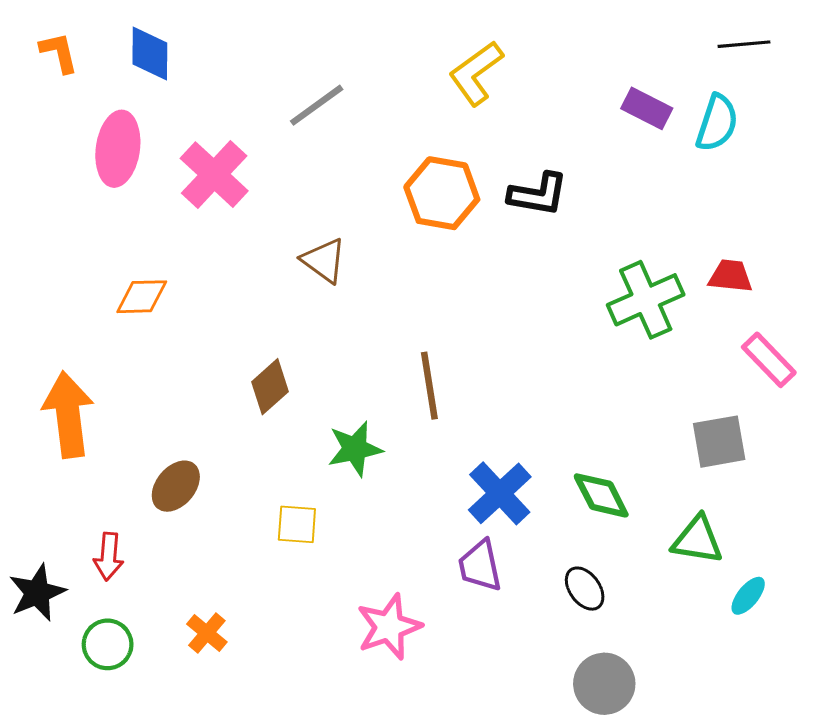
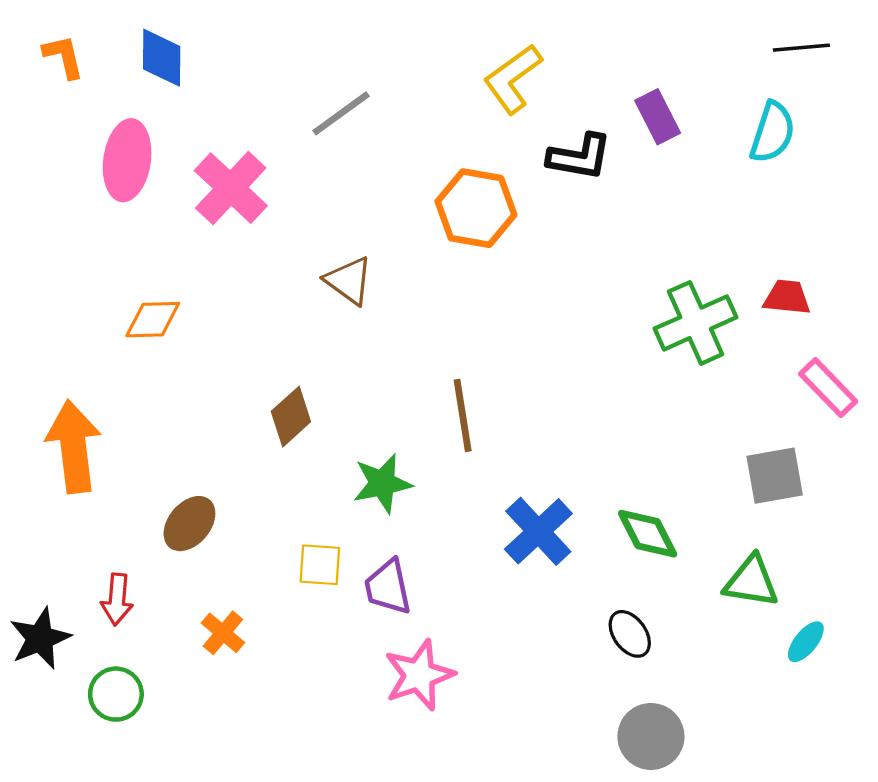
purple rectangle: (647, 108) -> (658, 117), moved, turned 36
black L-shape: (538, 194) -> (580, 157), moved
purple trapezoid: (480, 566) -> (388, 587), moved
orange cross: (207, 633) -> (223, 633), moved

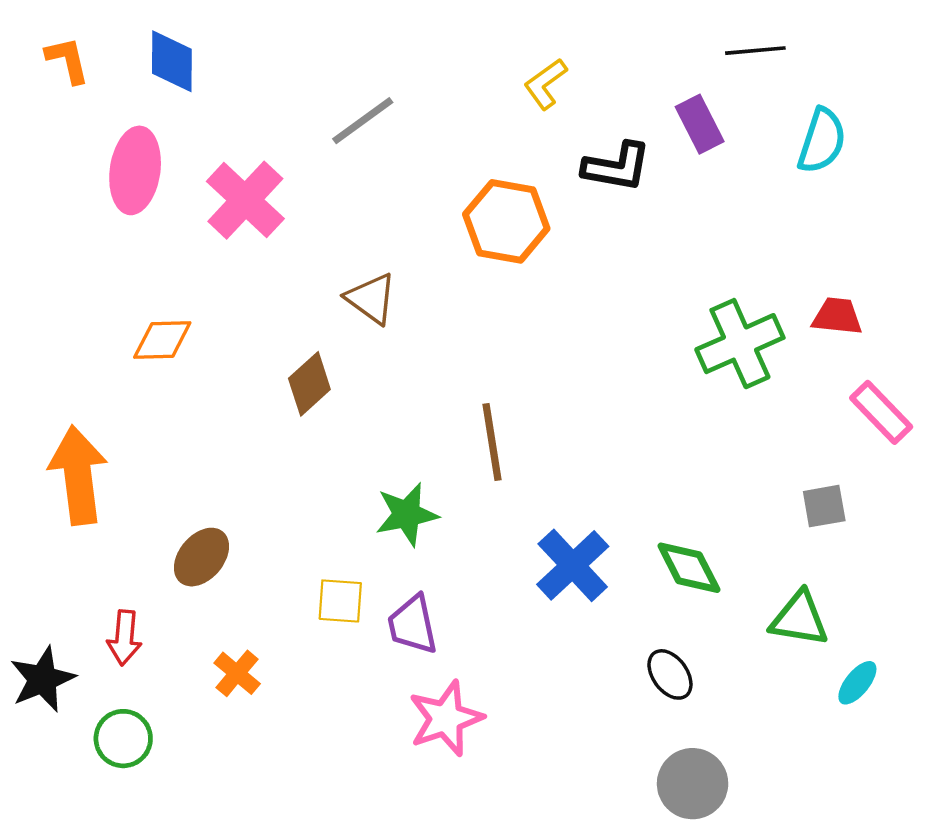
black line: (801, 48) -> (755, 51), moved
yellow L-shape: (513, 79) -> (545, 84), size x0.7
brown diamond: (291, 417) -> (309, 384), moved
gray square: (775, 476) -> (824, 506), size x0.7

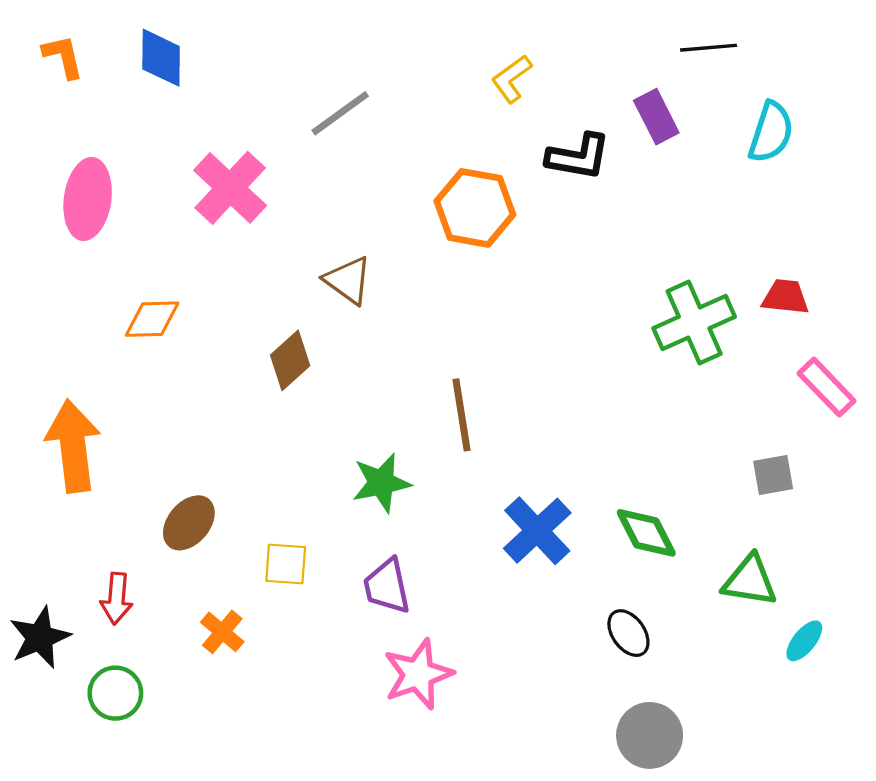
pink ellipse: (135, 170) -> (88, 199), moved
yellow square: (340, 601) -> (286, 564), moved

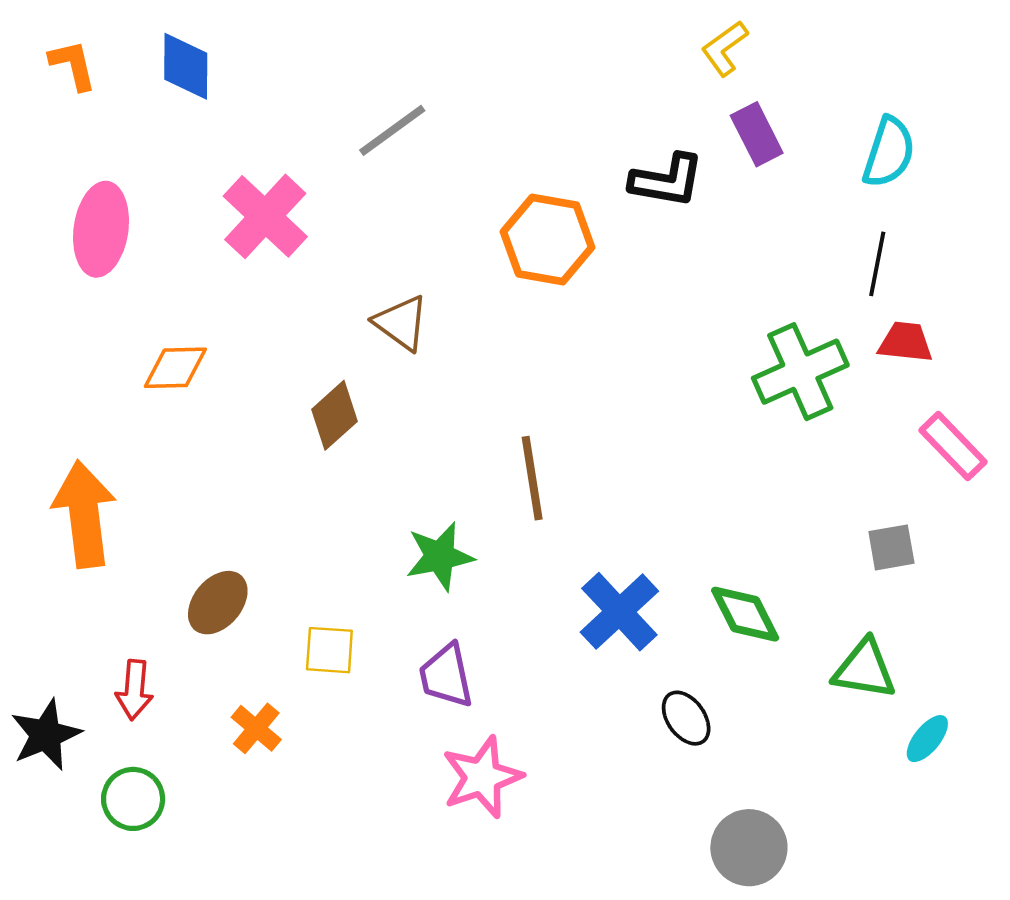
black line: (709, 48) -> (877, 264), moved, turned -74
yellow L-shape: (512, 79) -> (725, 48), moved
black ellipse: (628, 633) -> (686, 718), moved

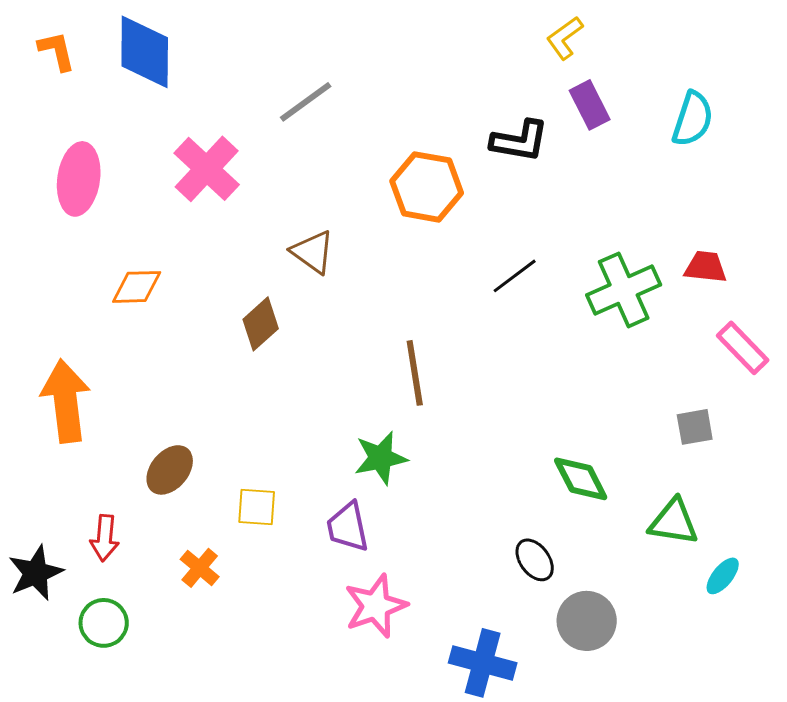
blue diamond: (186, 66) -> (145, 52), size x1.4
black line: (877, 264) -> (515, 276), moved, turned 42
green star: (440, 556) -> (381, 458), moved
blue cross: (619, 612) -> (483, 663), moved, turned -32
gray circle: (749, 848) -> (587, 621), moved

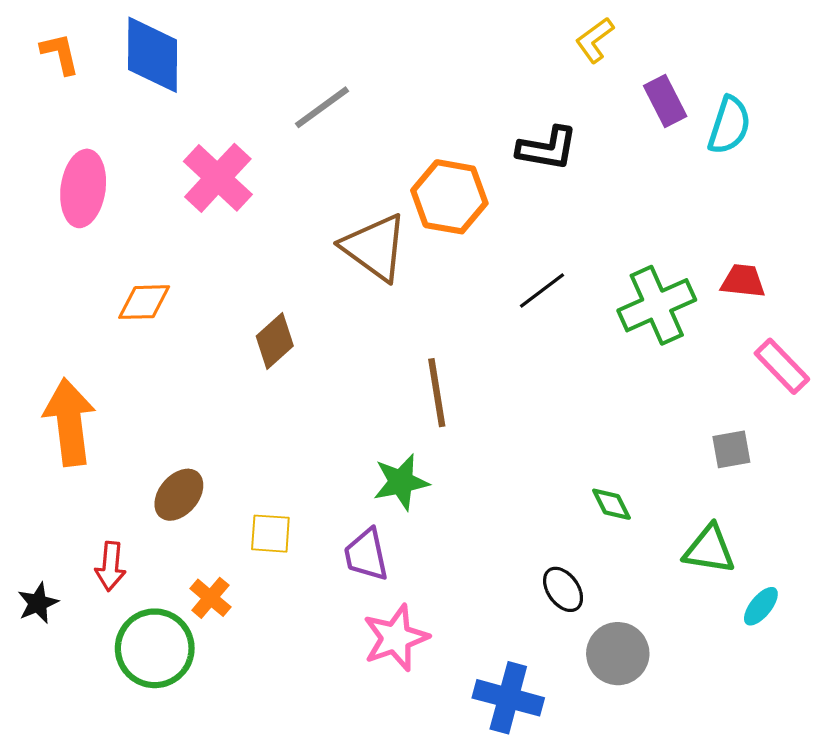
purple rectangle: (590, 105) -> (665, 101), moved
brown triangle: (313, 252) -> (375, 247), moved, size x1.5
green diamond: (581, 479) -> (611, 504), size x0.7
black star: (36, 573) -> (38, 603), size x0.7
green circle: (104, 623) -> (155, 648), moved, size x1.5

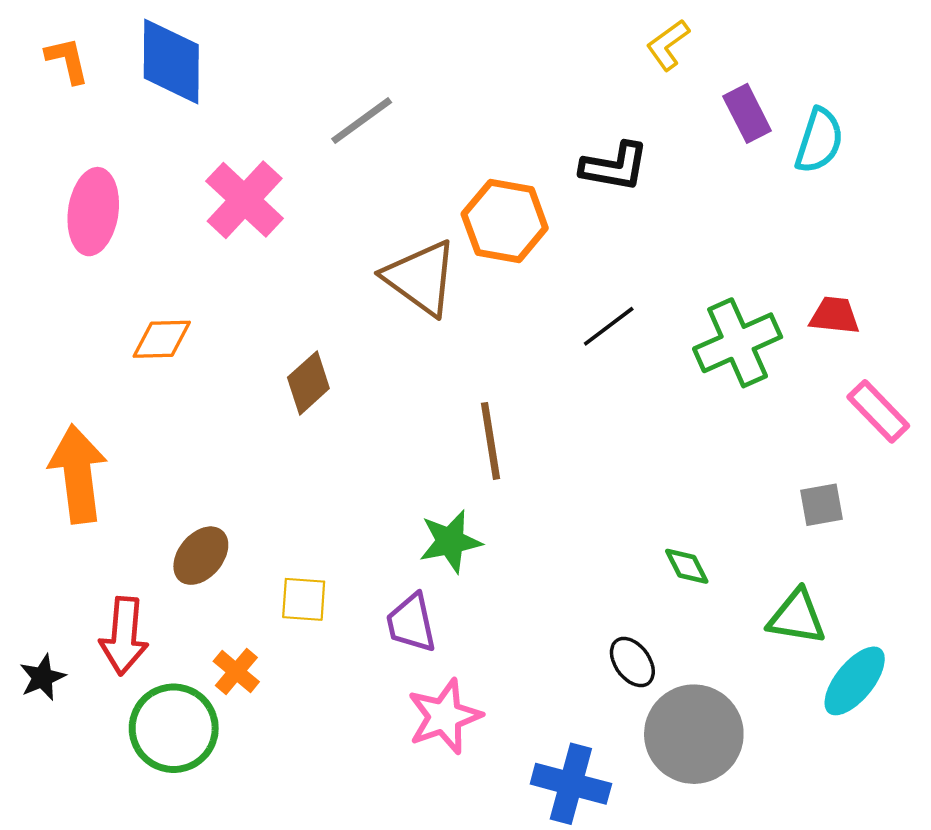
red arrow: (110, 566) -> (124, 636), size x1.4
cyan ellipse: (761, 606) -> (855, 681), size x1.6
gray circle: (618, 654) -> (694, 734), size x1.4

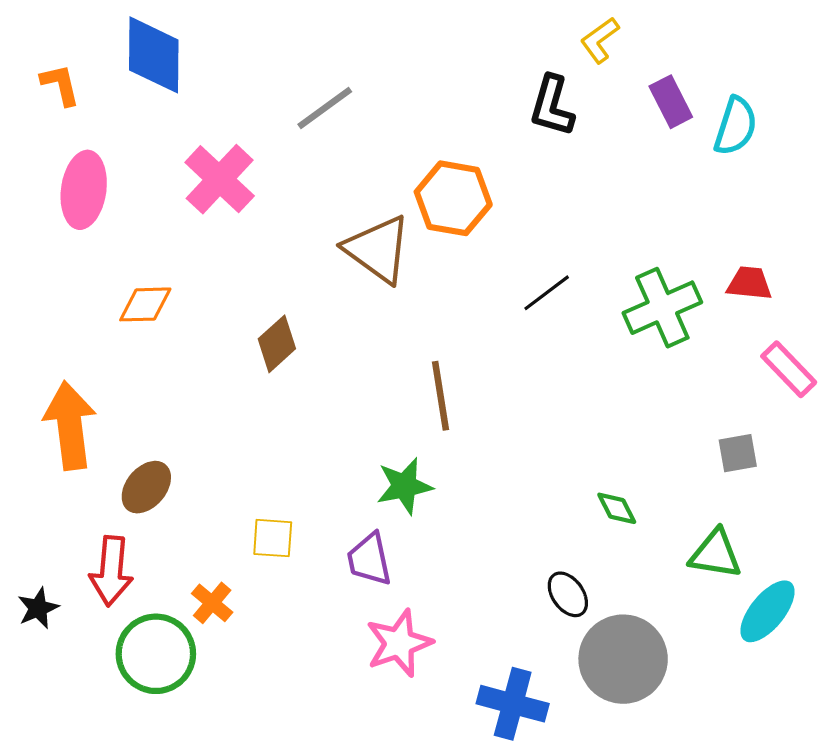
orange L-shape: (67, 60) -> (60, 85), moved
black L-shape: (615, 167) -> (552, 106), moved, turned 96
brown ellipse: (201, 556) -> (146, 487), moved

